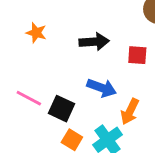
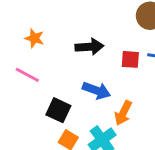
pink line: (29, 98) -> (27, 75), moved

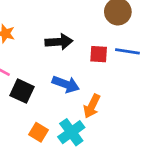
black square: (58, 110) -> (22, 91), moved

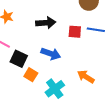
orange arrow: (92, 106) -> (86, 77), moved, turned 96
orange square: (38, 132) -> (31, 75), moved

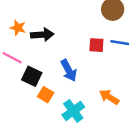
black arrow: (46, 23) -> (42, 35), moved
blue arrow: (51, 54) -> (69, 70), turned 42

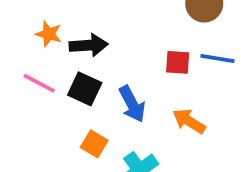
black square: (32, 76) -> (85, 89), moved
orange arrow: (109, 97) -> (189, 121), moved

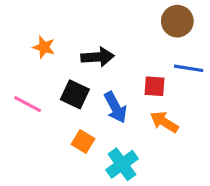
black arrow: (89, 45) -> (98, 57), moved
red square: (178, 62) -> (155, 86), moved
pink line: (39, 83) -> (28, 104), moved

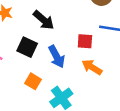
black arrow: (98, 57) -> (44, 20), turned 45

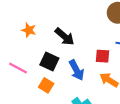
orange square: (33, 81) -> (46, 85), moved

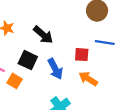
orange square: (46, 85) -> (15, 81), moved

